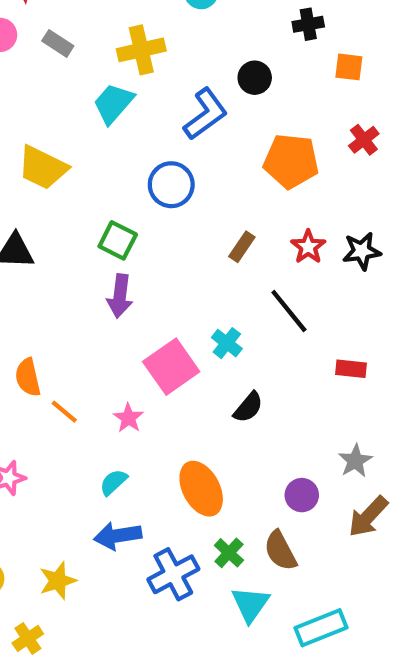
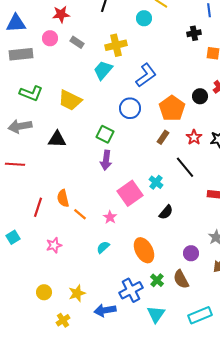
black circle: (255, 78) -> (200, 96), moved
orange pentagon: (291, 161) -> (172, 108), moved, turned 30
blue arrow: (118, 536) -> (105, 310), moved
cyan triangle: (250, 604) -> (156, 314), moved

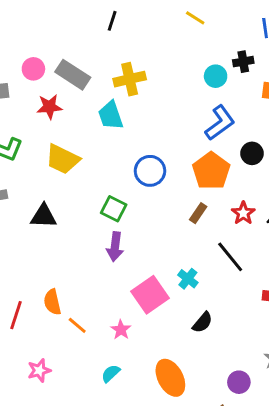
red star: (61, 14) -> (49, 107), moved
cyan circle: (144, 18) -> (216, 76), moved
gray rectangle: (77, 42) -> (73, 75), size x1.6
cyan trapezoid: (103, 70) -> (111, 115), turned -60
blue L-shape: (146, 75) -> (220, 123), moved

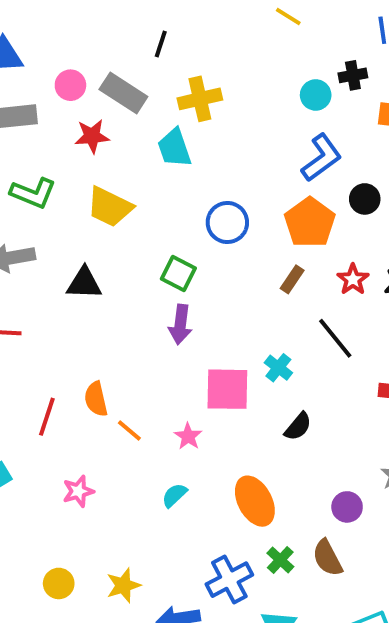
black line: (112, 21) -> (161, 44), moved
pink square: (150, 295) -> (227, 389), turned 36

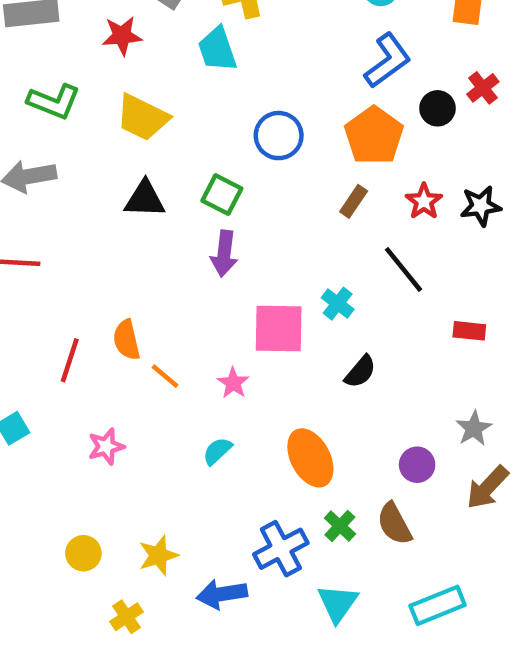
black triangle: (84, 283) -> (145, 199), moved

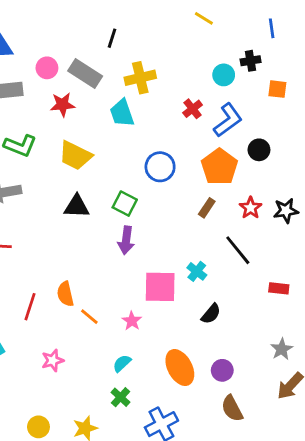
red cross: (483, 88) -> (193, 109), moved
purple circle: (417, 465) -> (222, 370), moved
green cross: (340, 526) -> (120, 397), moved

